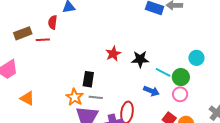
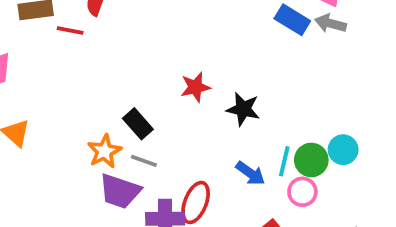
cyan circle: (196, 58) -> (343, 150), moved
cyan line: (163, 72) -> (284, 161), moved, turned 63
black rectangle: (88, 79) -> (138, 124), turned -63

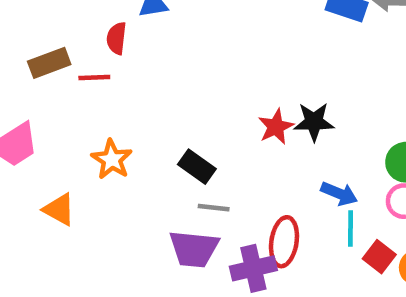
red star: (195, 87) -> (276, 127), moved
orange star: (104, 151) -> (112, 159), moved
cyan line: (284, 161) -> (351, 229), moved

